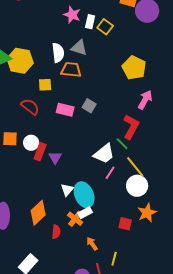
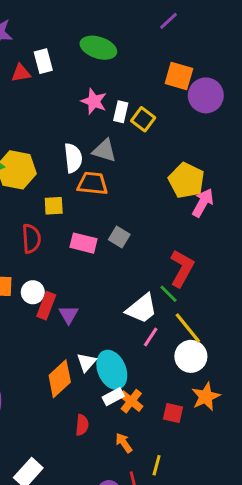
pink arrow: (145, 100) -> (203, 203), moved
red semicircle: (30, 107) -> (31, 239), turned 48
orange diamond: (38, 213) -> (60, 379), moved
orange cross: (75, 219) -> (131, 401), moved
red semicircle: (56, 232) -> (82, 425), moved

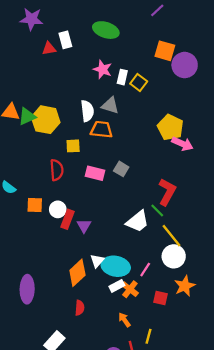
pink arrow: (203, 203) -> (182, 144), turned 85
pink line: (151, 337) -> (145, 270), moved
cyan ellipse: (112, 370) -> (116, 266), turned -56
red semicircle: (82, 425) -> (80, 308), moved

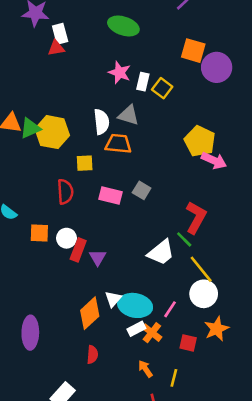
white rectangle: (65, 40) -> (60, 34), moved
yellow line: (149, 336) -> (174, 378), moved

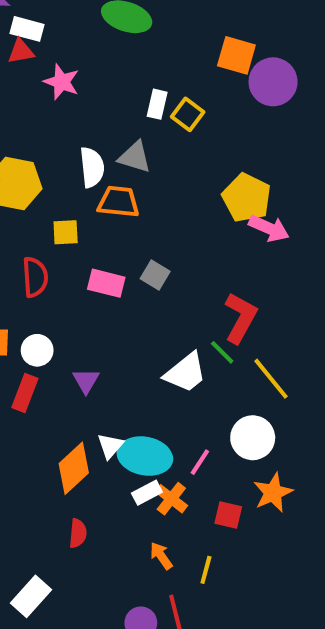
white rectangle: (60, 34) -> (27, 29), turned -60
pink star: (120, 73) -> (62, 82), moved
red rectangle: (78, 250) -> (25, 393), moved
yellow line: (201, 269) -> (271, 379), moved

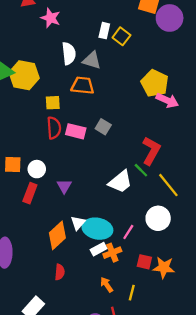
white semicircle: (92, 167) -> (69, 53), moved
red semicircle: (35, 277) -> (54, 128), moved
orange star: (273, 493) -> (164, 268), moved, turned 30
orange cross: (171, 499) -> (112, 253), turned 30

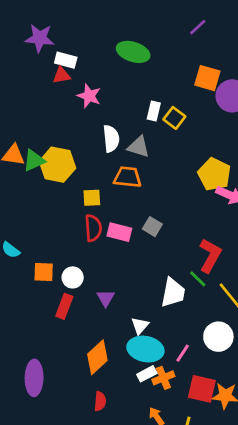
white trapezoid: (120, 182) -> (173, 293), turned -40
white triangle: (78, 223) -> (140, 326), moved
red square: (144, 262) -> (202, 389), size x1.5

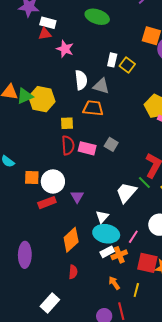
white circle: (73, 277) -> (53, 181), size x1.5
white trapezoid: (173, 293) -> (126, 193), turned -150
red rectangle: (64, 306) -> (47, 203), turned 48

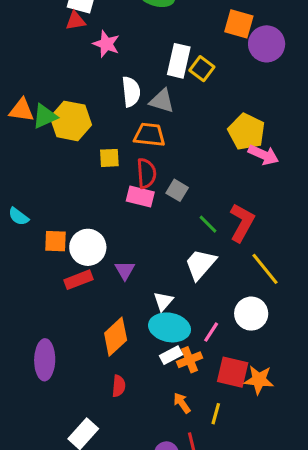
white rectangle: (112, 60) -> (179, 61), size x1.5
red semicircle: (68, 145) -> (146, 173), moved
green line: (144, 182) -> (208, 224), moved

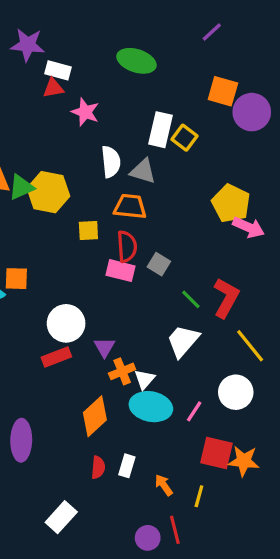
orange square: (55, 241) -> (16, 279), moved
white rectangle: (171, 355) -> (127, 466), moved, turned -45
orange cross: (190, 360) -> (122, 371), moved

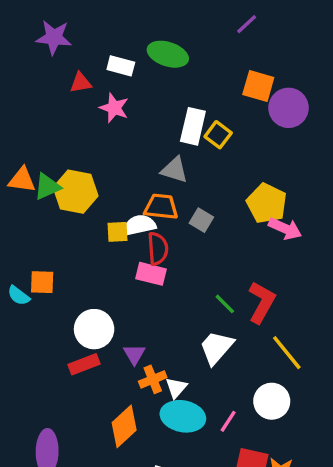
white rectangle: (58, 70) -> (121, 66), moved
white semicircle: (111, 162) -> (139, 225), moved, turned -96
gray square: (159, 264) -> (201, 220), moved

